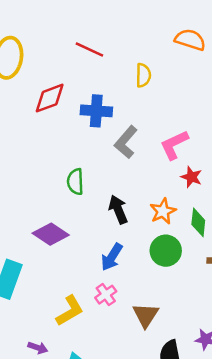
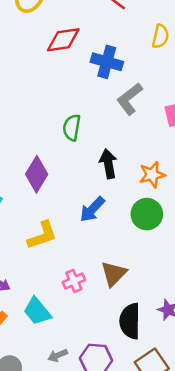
purple diamond: (51, 234) -> (37, 174), turned 76
pink cross: (106, 295) -> (74, 281), moved
yellow L-shape: (70, 311) -> (42, 235), moved

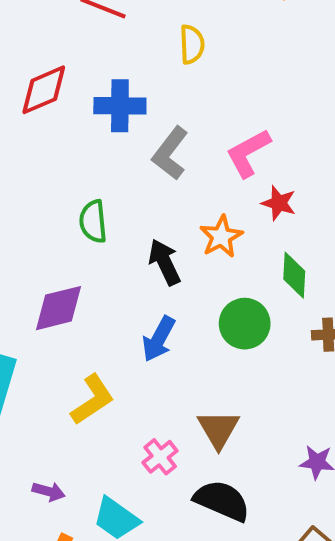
purple diamond: (37, 174) -> (58, 308), turned 60
orange star: (152, 175) -> (221, 237), moved
black semicircle: (130, 321) -> (222, 501), moved, turned 128

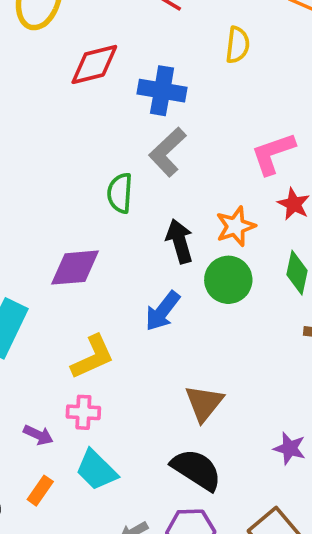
gray L-shape: (170, 153) -> (168, 152), moved
green circle: (245, 324) -> (228, 280), moved
pink cross: (160, 457) -> (83, 412), moved, turned 32

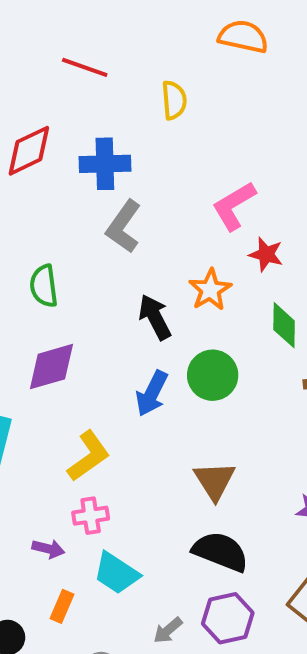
green semicircle: (120, 193) -> (44, 286), moved
green circle: (228, 280) -> (213, 375), moved

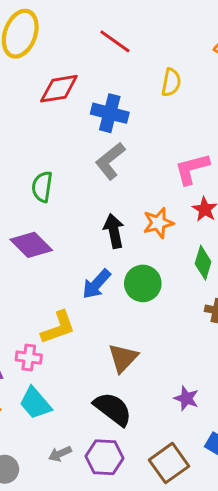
purple diamond: (51, 367) -> (31, 245), turned 45
yellow L-shape: (89, 456) -> (58, 328), moved

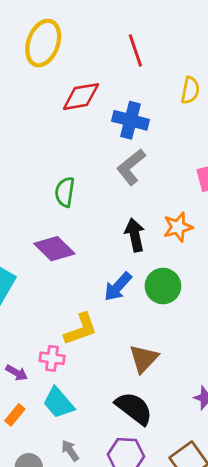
red line: (115, 41) -> (135, 50), turned 36
gray arrow: (60, 454) -> (70, 451), moved, turned 80

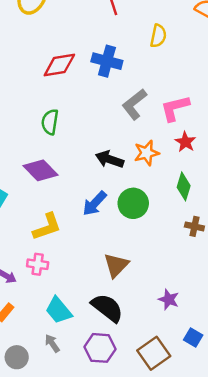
red diamond: (81, 97) -> (59, 65), moved
gray L-shape: (131, 167) -> (134, 104), moved
black arrow: (135, 235) -> (110, 159), turned -60
yellow L-shape: (81, 329) -> (47, 227), moved
cyan trapezoid: (58, 403) -> (59, 310), moved

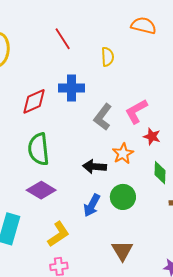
green semicircle: (50, 122) -> (39, 149), size x1.5

